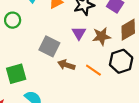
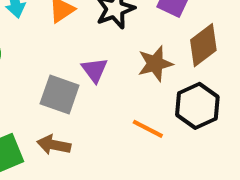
purple triangle: (79, 33) -> (95, 70), moved
brown arrow: (66, 65) -> (54, 145), moved

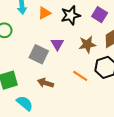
brown arrow: (54, 145) -> (46, 83), moved

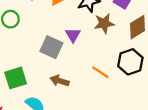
brown star: (87, 44) -> (104, 23), moved

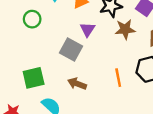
purple triangle: (73, 35) -> (87, 29), moved
orange line: (100, 72) -> (118, 78), turned 42

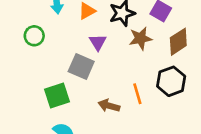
green square: (34, 78) -> (57, 96), moved
brown arrow: (77, 84) -> (109, 106), moved

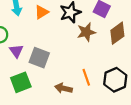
purple triangle: (98, 42) -> (16, 51), moved
black hexagon: (171, 81) -> (115, 80), moved

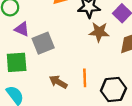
purple triangle: (16, 51) -> (22, 29), turned -48
gray square: (39, 58) -> (43, 43), turned 30

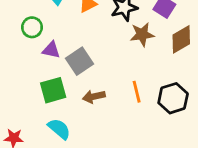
brown arrow: (58, 82) -> (94, 97), moved, turned -30

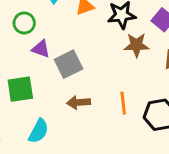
green square: (53, 90) -> (20, 89), moved
cyan semicircle: (59, 129) -> (39, 131), turned 70

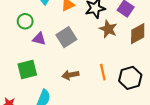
brown star: (137, 45) -> (108, 29), turned 30
gray square: (69, 64) -> (66, 37), moved

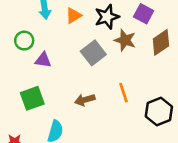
gray square: (66, 37) -> (93, 53), moved
black hexagon: (130, 78) -> (159, 112), moved

